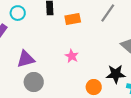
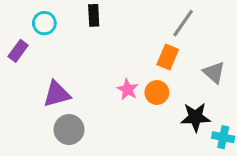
orange rectangle: (73, 19) -> (168, 57), moved, turned -56
orange circle: (94, 87) -> (157, 93), moved

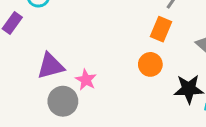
pink star: (128, 89) -> (86, 80), moved

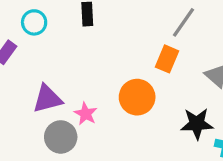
orange circle: (150, 64) -> (137, 97), moved, size x1.4

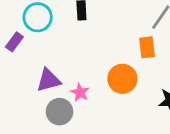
cyan circle: (34, 22) -> (38, 17), size x1.4
orange rectangle: (167, 59) -> (147, 47), turned -30

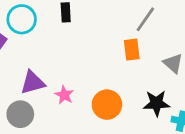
orange circle: (122, 79) -> (107, 105), moved
gray circle: (60, 112) -> (20, 114), moved

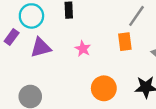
purple triangle: (33, 83) -> (41, 47), moved
pink star: (64, 95) -> (83, 49), moved

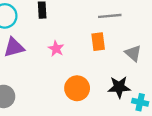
gray line: (137, 16) -> (110, 16), turned 50

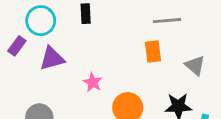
pink star: (56, 49) -> (93, 82), moved

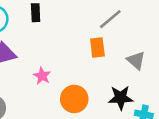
gray line: (167, 21) -> (110, 19), turned -35

